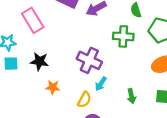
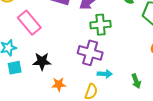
green cross: (123, 36) -> (101, 25), moved
cyan arrow: (101, 84) -> (105, 74), turned -112

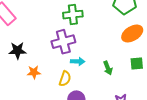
purple cross: (90, 53) -> (63, 42), turned -30

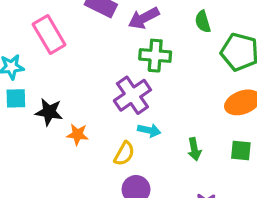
purple cross: (63, 42) -> (132, 95), turned -30
black star: (17, 51) -> (49, 112), moved

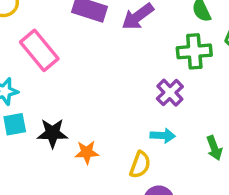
green cross: (155, 56) -> (194, 51), moved
purple cross: (132, 95) -> (170, 93), moved, size x0.7

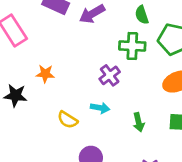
orange star: (87, 152) -> (45, 74), moved
yellow semicircle: (140, 165) -> (68, 120), moved, turned 95

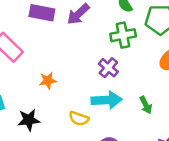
black star: (15, 95) -> (29, 120), moved
cyan arrow: (100, 108) -> (107, 100), size x1.6

